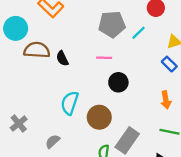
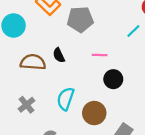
gray pentagon: (112, 24) -> (80, 19), moved
brown semicircle: (37, 50) -> (33, 62), moved
gray cross: (19, 123) -> (26, 105), moved

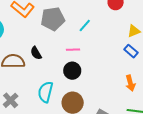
cyan line: (133, 31) -> (85, 26), moved
black circle: (113, 79) -> (72, 71), moved

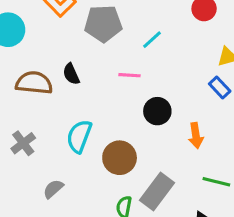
black circle: (72, 71) -> (157, 111), moved
orange arrow: (130, 83) -> (196, 136), moved

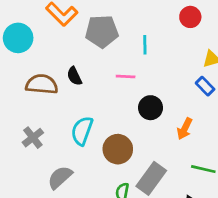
cyan line: (152, 40) -> (145, 45), turned -48
orange arrow: (196, 136) -> (185, 129), turned 35
gray semicircle: (53, 189) -> (60, 177), size x1.4

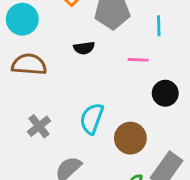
black semicircle: (74, 76) -> (84, 48), moved, turned -72
brown semicircle: (42, 84) -> (29, 64), moved

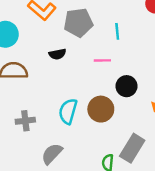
gray cross: (39, 126) -> (25, 121), turned 36
brown circle: (130, 138) -> (101, 109), moved

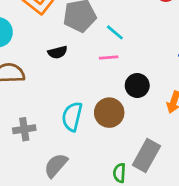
cyan line: (117, 31) -> (115, 32), moved, turned -42

